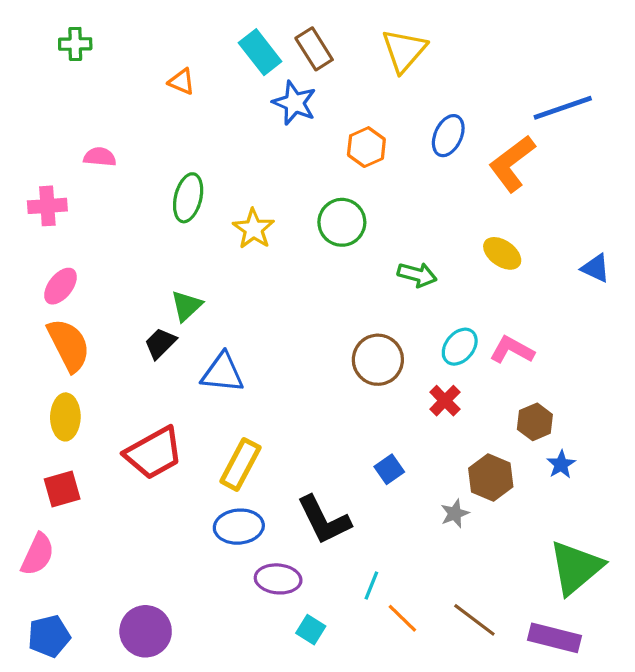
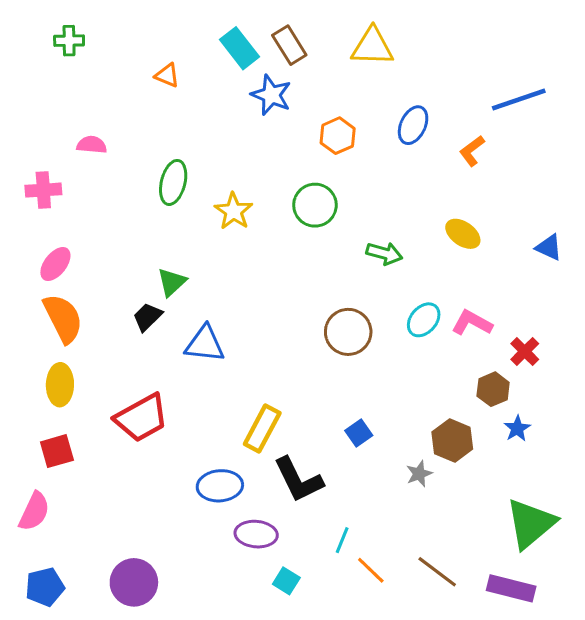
yellow triangle: (404, 51) -> (372, 47), turned 51
orange L-shape: (512, 163) -> (472, 151), size x0.6
red cross: (445, 401) -> (525, 351), moved
yellow rectangle: (240, 464) -> (262, 428), moved

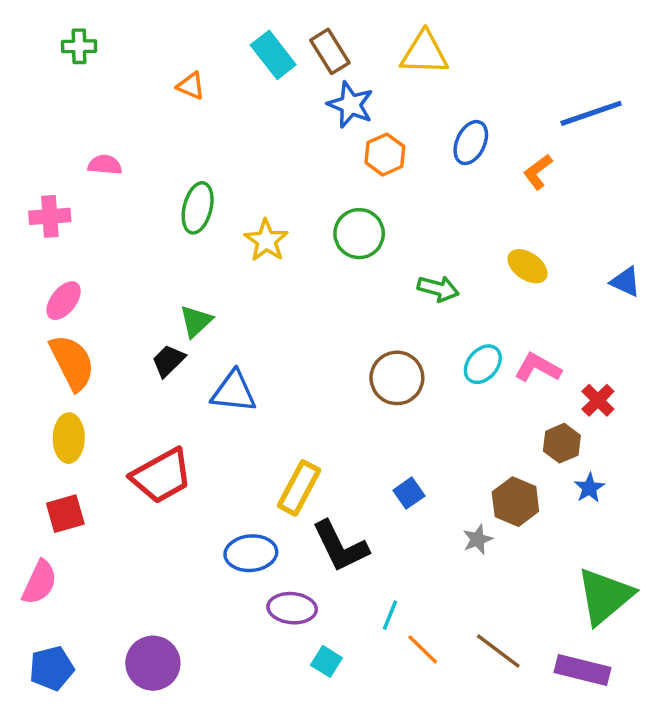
blue star: (271, 95) -> (351, 105), moved

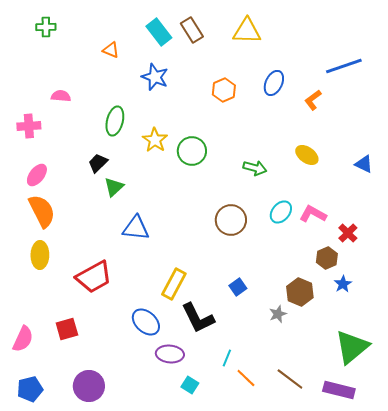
blue star: (351, 105) -> (155, 77), moved
green circle: (359, 234) -> (192, 151), moved
black trapezoid: (168, 361) -> (98, 163), moved
red square: (65, 514) -> (67, 329), moved
blue ellipse: (251, 553) -> (146, 322), turned 48

